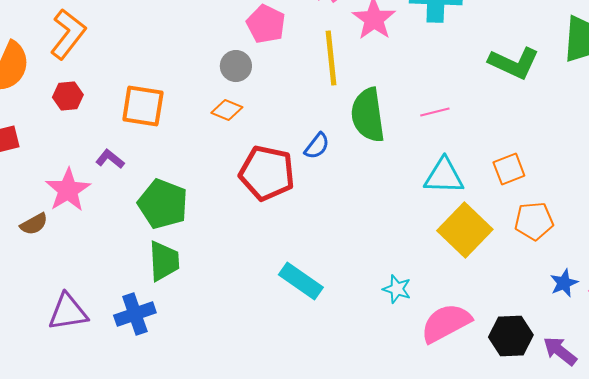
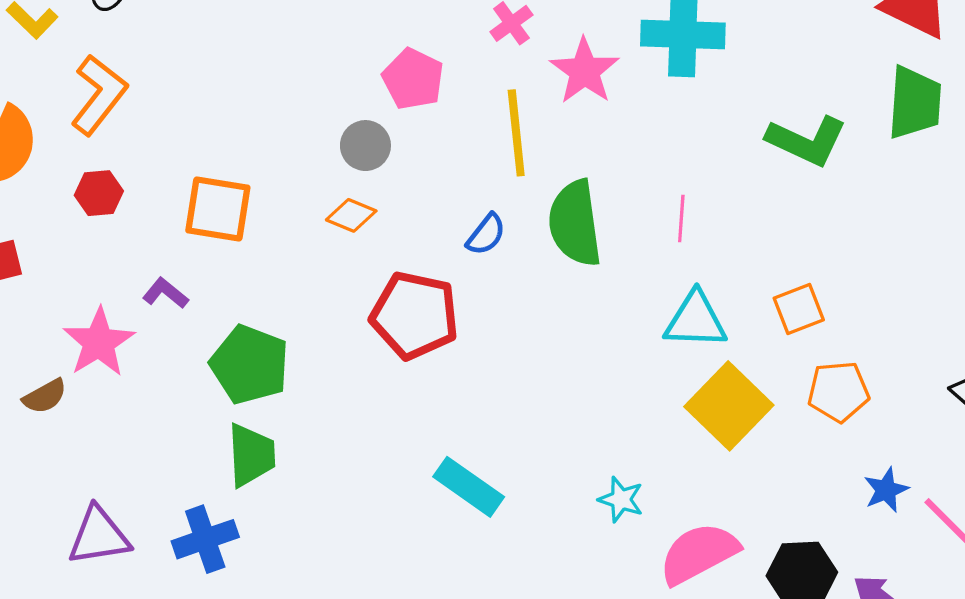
pink line: (435, 112) -> (681, 219), turned -72
blue semicircle: (317, 146) -> (486, 234), moved

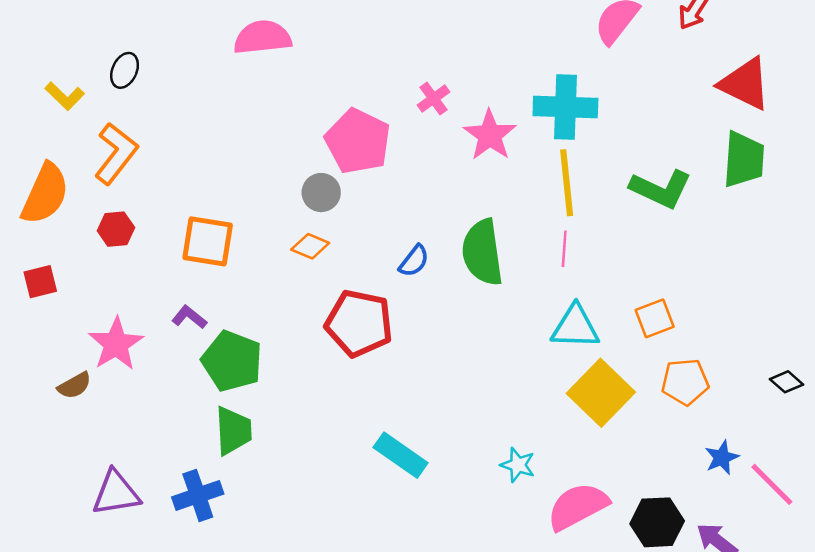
pink pentagon: (413, 79) -> (358, 141), size x1.4
yellow line: (516, 133) -> (567, 183), moved
purple L-shape: (165, 293) -> (189, 317), moved

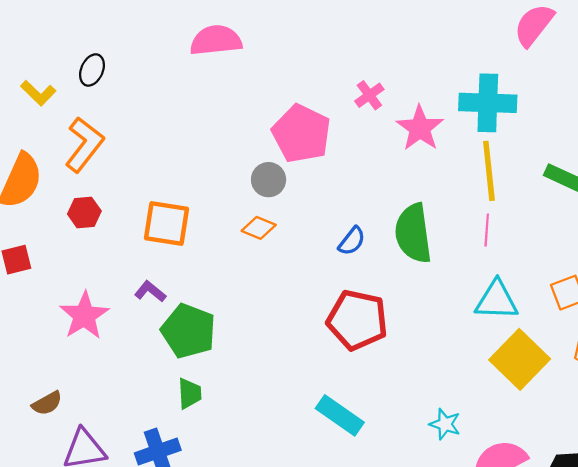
red pentagon: (359, 323) -> (357, 320), moved
brown semicircle: (74, 385) -> (47, 403), moved
green trapezoid: (233, 431) -> (190, 393), size x0.7

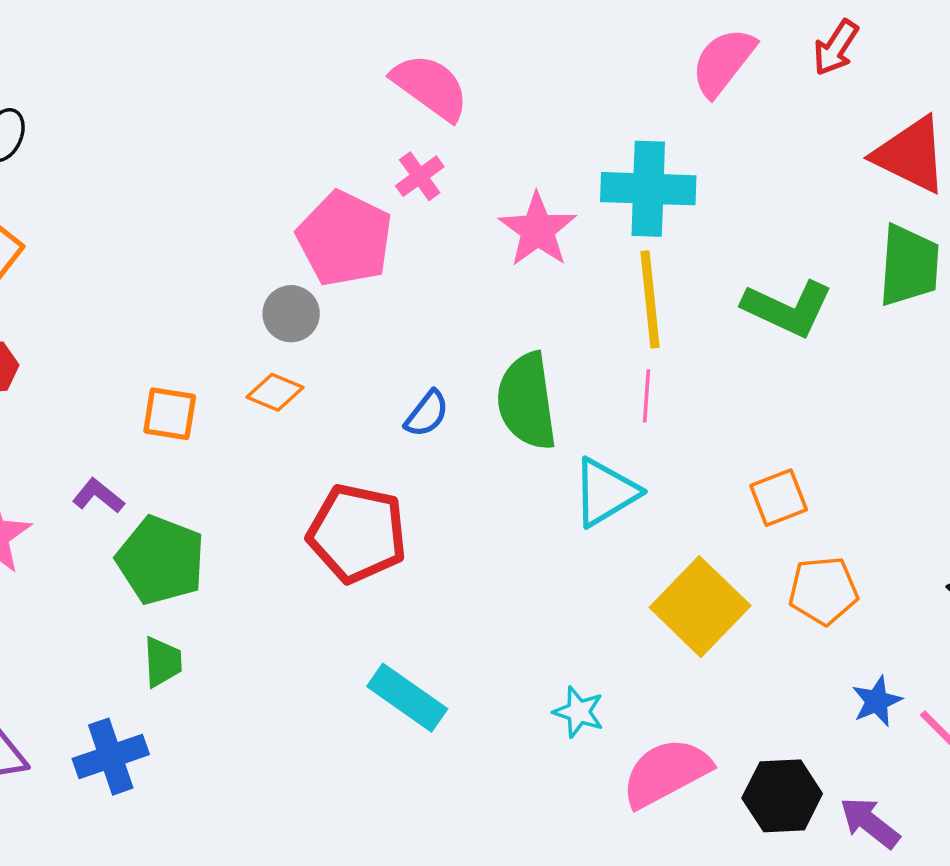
pink semicircle: (216, 40) -> (430, 87), moved, turned 42
pink cross: (369, 95) -> (420, 176), moved
orange square: (167, 223) -> (170, 414), moved, size x0.7
cyan triangle: (497, 300) -> (605, 492), moved, turned -33
red pentagon: (357, 320) -> (357, 533), moved

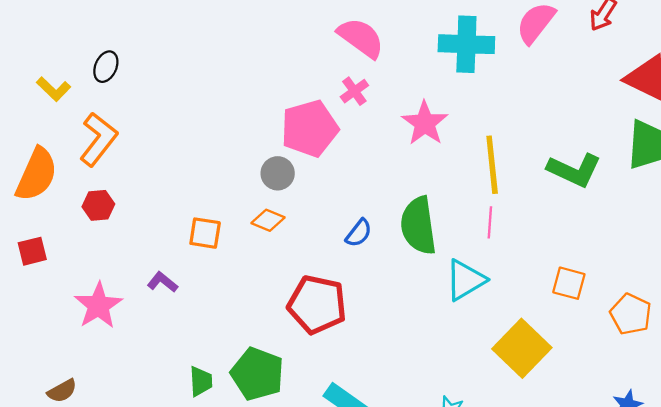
cyan cross: (648, 189) -> (466, 44), moved
pink pentagon: (345, 239) -> (310, 129), turned 30
orange square: (779, 498) -> (569, 283), turned 36
green pentagon: (161, 560) -> (257, 374), moved
orange pentagon: (823, 590) -> (631, 314), moved, turned 30

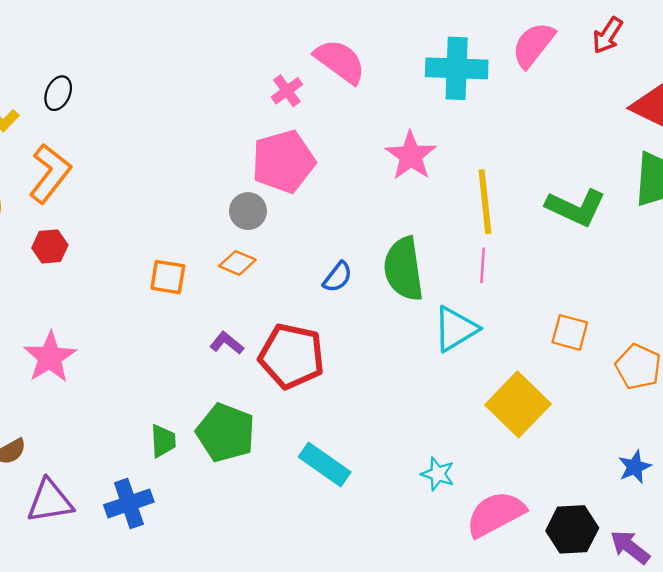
pink cross: (354, 91) -> (287, 91), moved
purple L-shape: (162, 282) -> (227, 343), moved

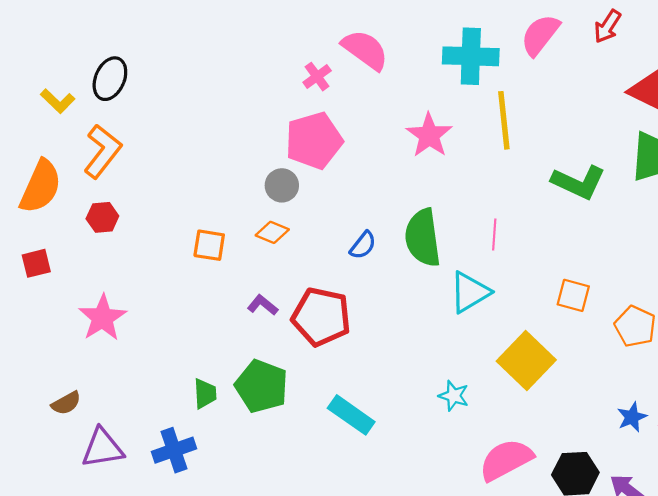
black ellipse: (58, 93) -> (110, 79), size x1.4
yellow line: (485, 202) -> (504, 120), moved
cyan star: (438, 474) -> (454, 396), moved

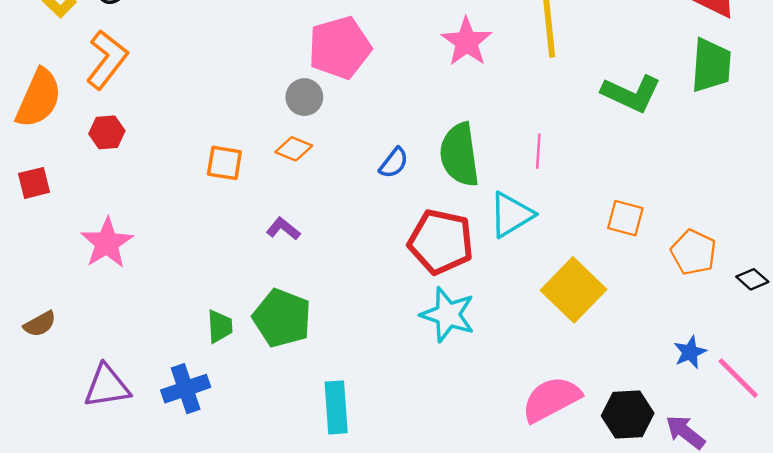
red pentagon: (321, 317) -> (441, 242), moved
cyan star: (454, 396) -> (448, 315), moved, size x1.6
brown semicircle: (66, 403) -> (40, 324), moved
cyan rectangle: (351, 415) -> (336, 407), moved, turned 51

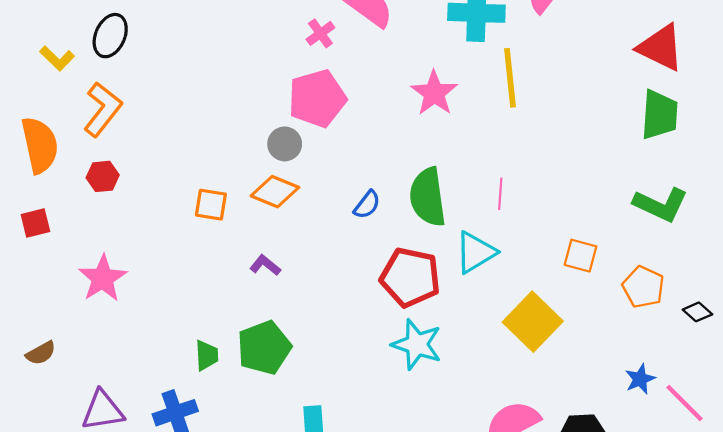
green L-shape: (631, 94) -> (661, 205), moved
orange semicircle: (39, 98) -> (40, 145), turned -36
orange diamond: (294, 149) -> (275, 192), size x1.4
green pentagon: (282, 318) -> (264, 348), turned 30

